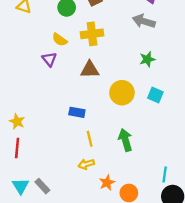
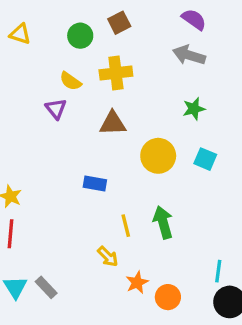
yellow line: (90, 139) -> (126, 226), moved
yellow arrow: (86, 164) -> (108, 256), turned -119

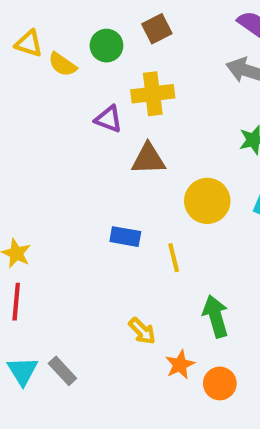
yellow semicircle: (70, 81) -> (62, 64), moved
purple triangle: (56, 109) -> (109, 119), moved, turned -30
green arrow: (163, 222) -> (216, 316), moved
yellow line: (126, 226) -> (174, 258), moved

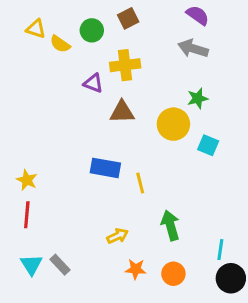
yellow circle: (207, 201) -> (173, 124), moved
blue rectangle: (125, 237) -> (105, 168), size x1.4
yellow arrow: (142, 331) -> (118, 236), turned -70
orange star: (180, 365) -> (136, 269), moved, turned 30

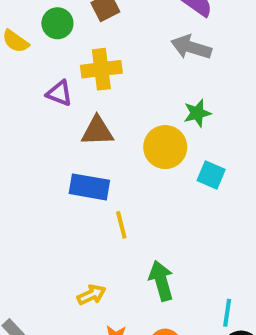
blue rectangle: (105, 168) -> (89, 187), moved

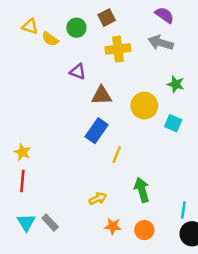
yellow cross: (101, 69) -> (118, 49), moved
green star: (197, 113) -> (176, 84), moved, turned 30
blue rectangle: (89, 187) -> (97, 131), turned -65
yellow line: (121, 225) -> (117, 155), turned 36

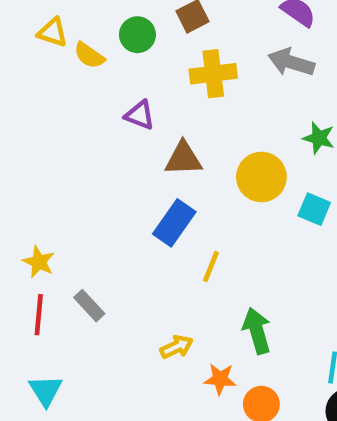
gray rectangle: (50, 222) -> (89, 306), moved
orange star: (113, 226) -> (220, 379), moved

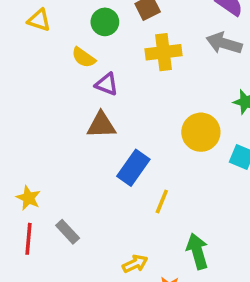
yellow semicircle: (89, 55) -> (84, 57), moved
brown triangle: (183, 159) -> (101, 125), moved

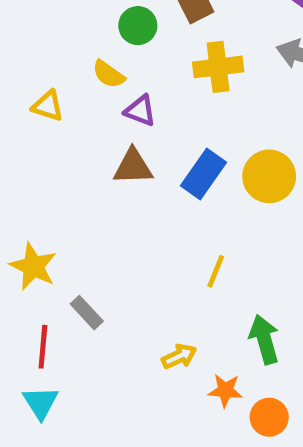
yellow triangle: (39, 20) -> (48, 106), moved
blue rectangle: (133, 168) -> (203, 174), moved
yellow star: (28, 198) -> (33, 266), size x1.4
red line: (28, 239) -> (43, 347), moved

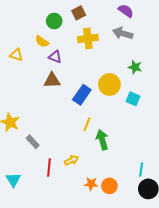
blue rectangle: (203, 174) -> (82, 95), moved
green arrow: (264, 339) -> (102, 140), moved
red line: (43, 347) -> (49, 167), moved
orange star: (225, 390) -> (91, 184), moved

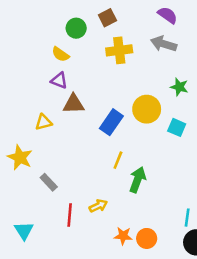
yellow triangle: (16, 55) -> (43, 122), moved, turned -32
purple triangle: (55, 57) -> (59, 80), moved
green arrow: (102, 140) -> (137, 180), turned 36

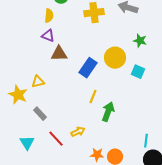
yellow semicircle: (60, 54) -> (49, 16), turned -120
yellow triangle: (43, 122) -> (38, 82), moved
red line: (70, 215) -> (56, 139), turned -48
cyan triangle: (24, 231) -> (27, 143), moved

